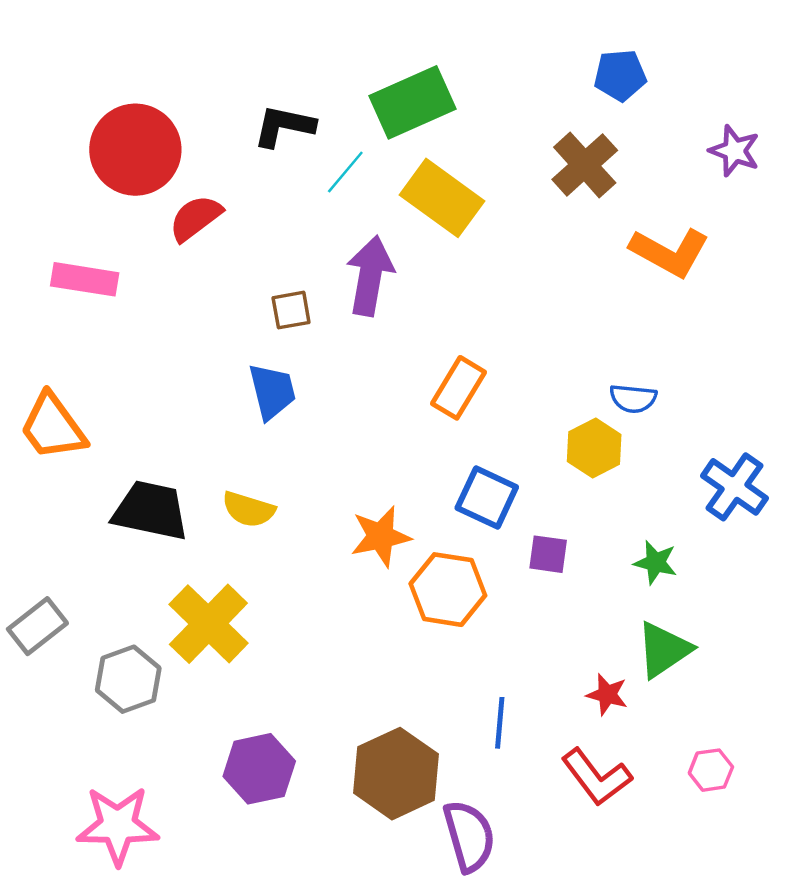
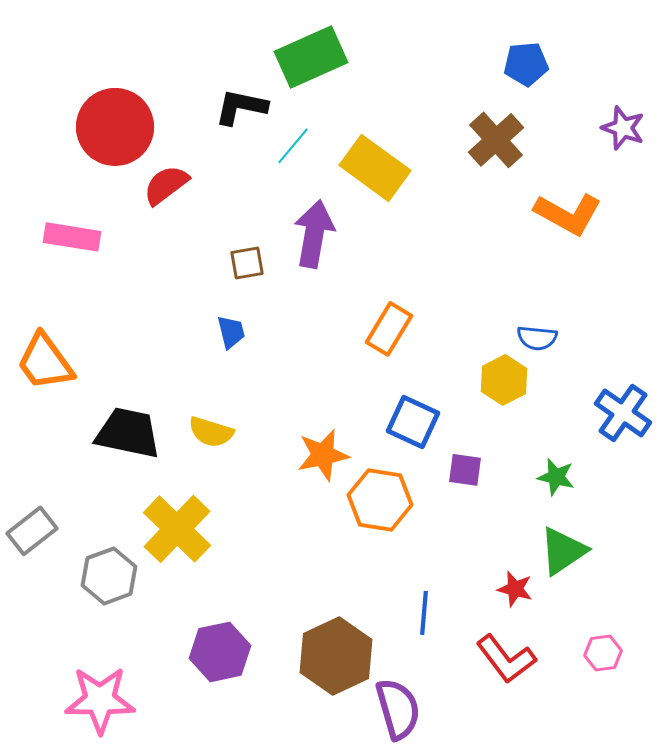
green rectangle: (413, 102) -> (311, 57), moved
blue trapezoid: (272, 391) -> (231, 332), size x0.7

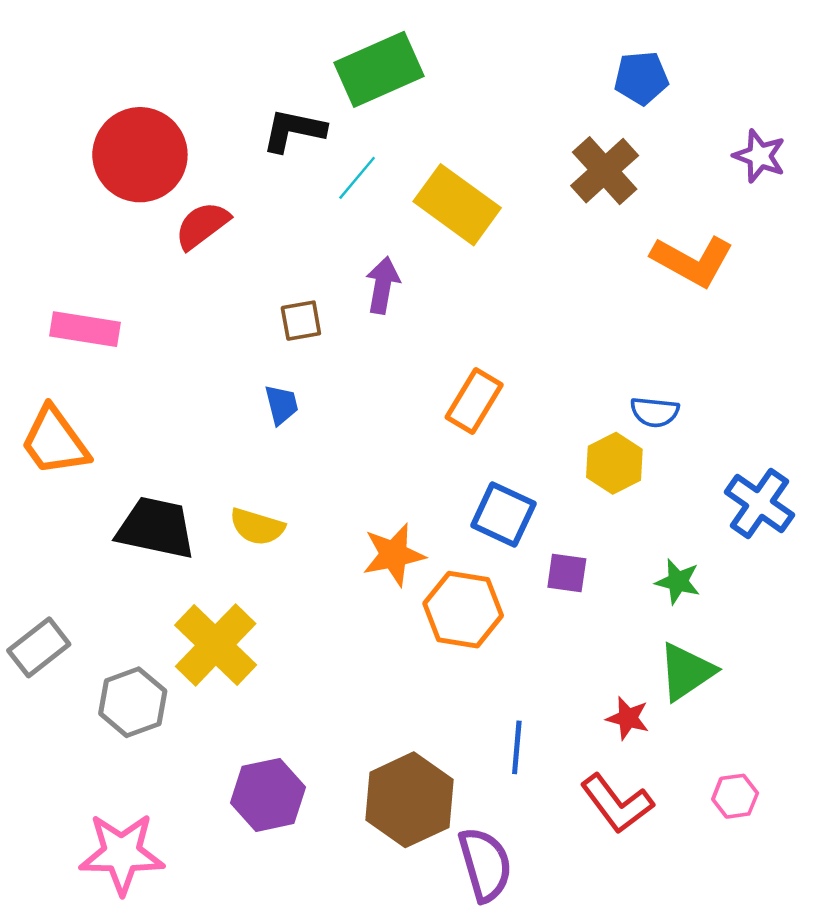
purple arrow: (314, 234) -> (383, 285), size x0.7
pink rectangle: (72, 237) -> (85, 329), moved

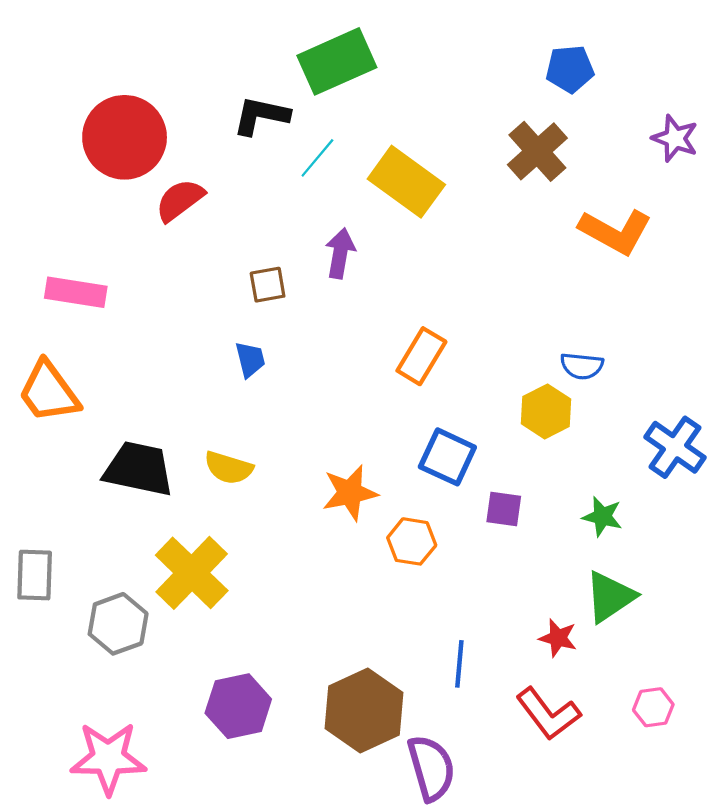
orange hexagon: (463, 610) -> (412, 541), size x0.7
gray rectangle: (39, 647) -> (35, 575), turned -50

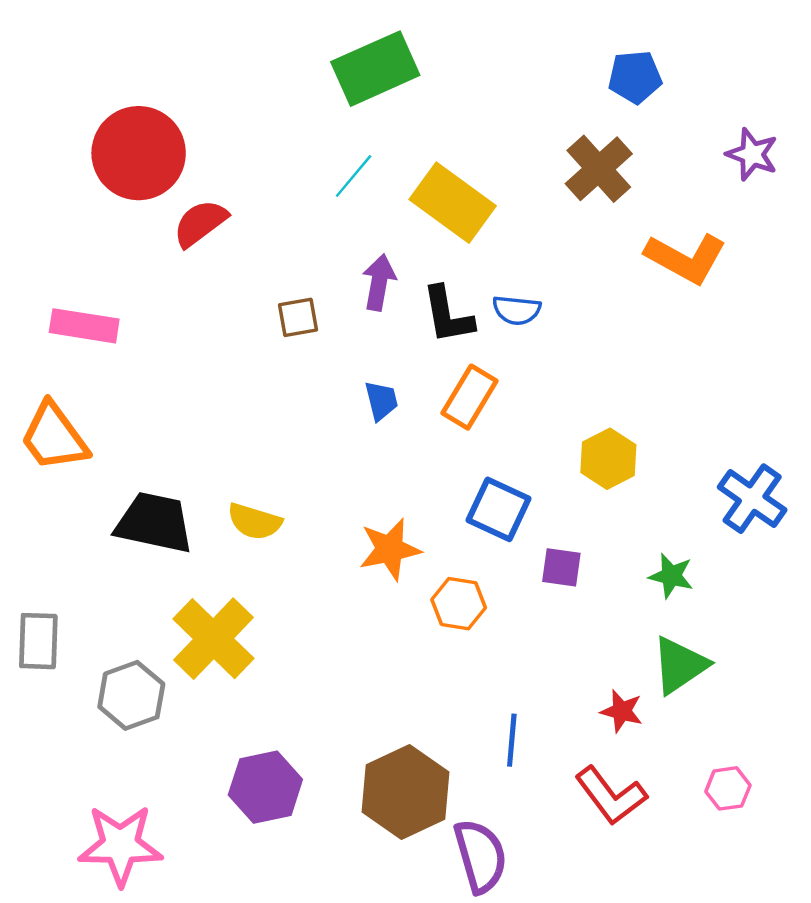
black L-shape: (261, 116) -> (448, 315), moved, turned -112
blue trapezoid: (250, 359) -> (381, 401), moved
blue semicircle: (582, 366) -> (517, 310), moved

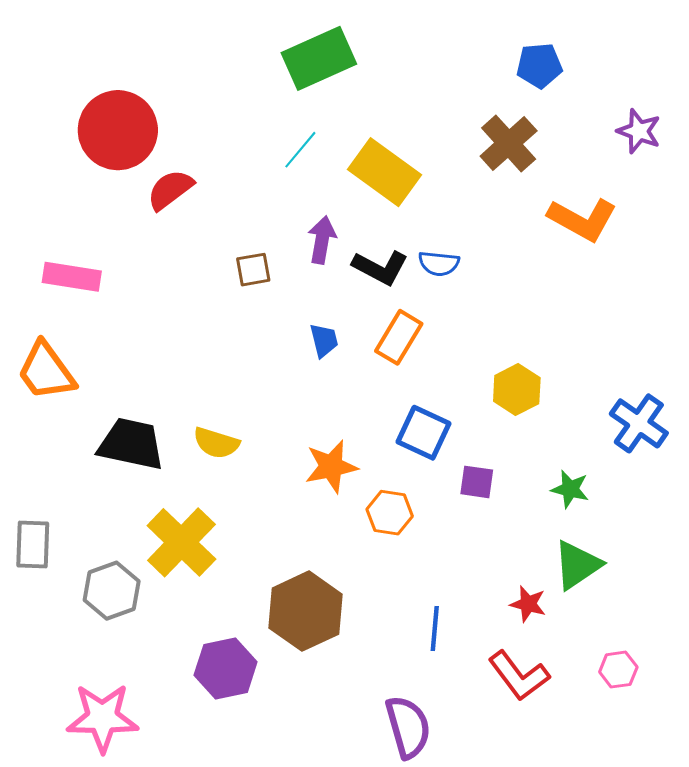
black L-shape: (448, 315) -> (380, 268), turned -52
brown hexagon: (406, 792) -> (306, 611), moved

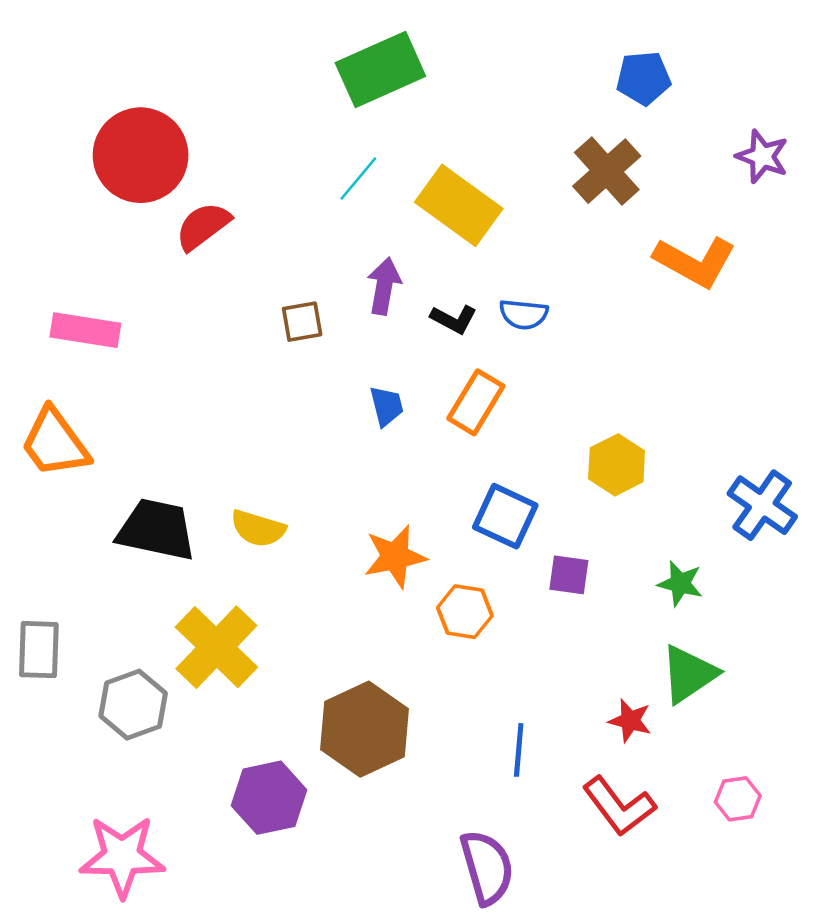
black L-shape: (380, 268) -> (454, 319), size x0.7

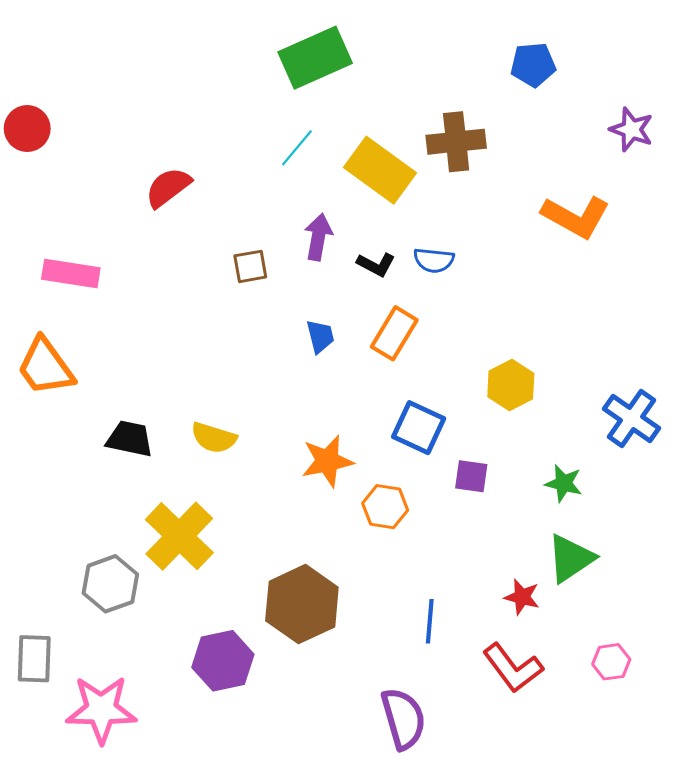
red circle: (141, 155) -> (27, 129), moved, size x0.6
brown cross: (607, 171) -> (456, 142), moved, turned 36
black trapezoid: (156, 530) -> (130, 439), size x0.7
gray rectangle: (39, 650) -> (34, 659), moved

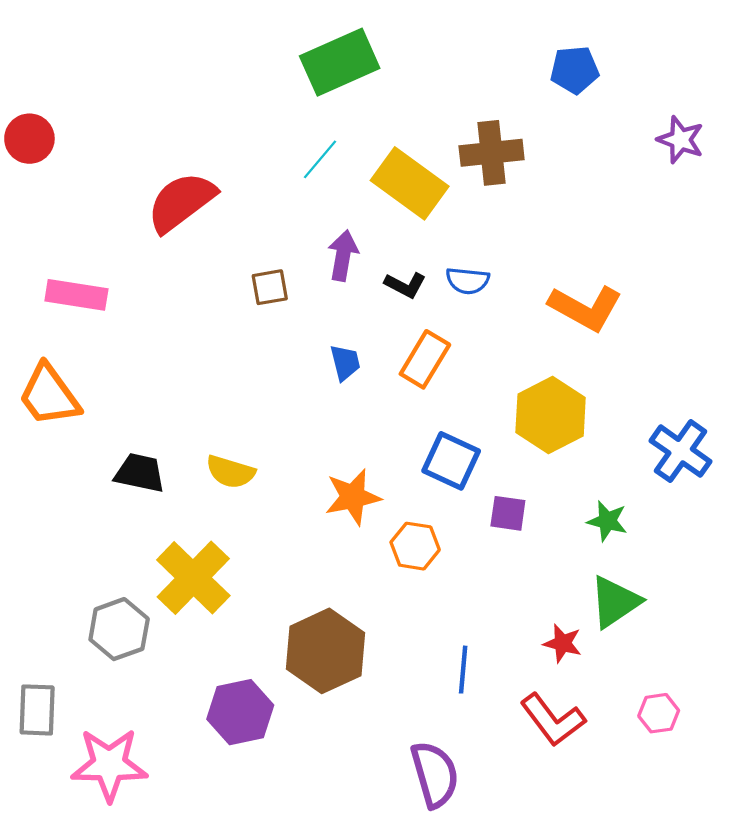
red semicircle: (168, 187) -> (181, 202), size x1.4
orange L-shape: (576, 217) -> (585, 308), moved
yellow hexagon: (511, 385) -> (551, 415), size x1.4

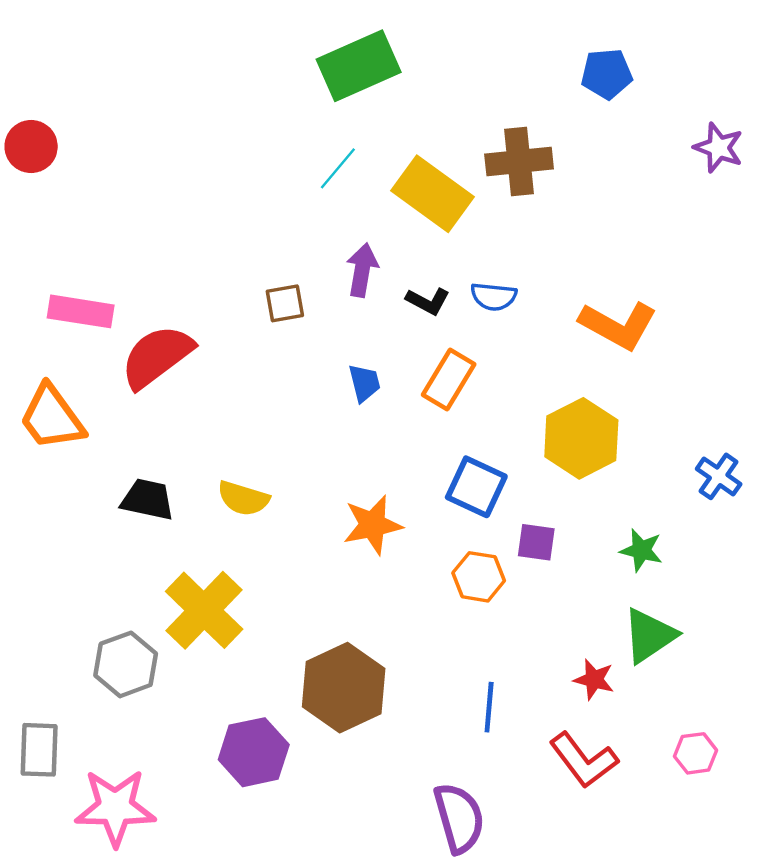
red semicircle: (181, 202) -> (157, 356), moved
blue cross: (681, 451) -> (719, 476), size x0.7
orange hexagon: (415, 546) -> (479, 577), moved

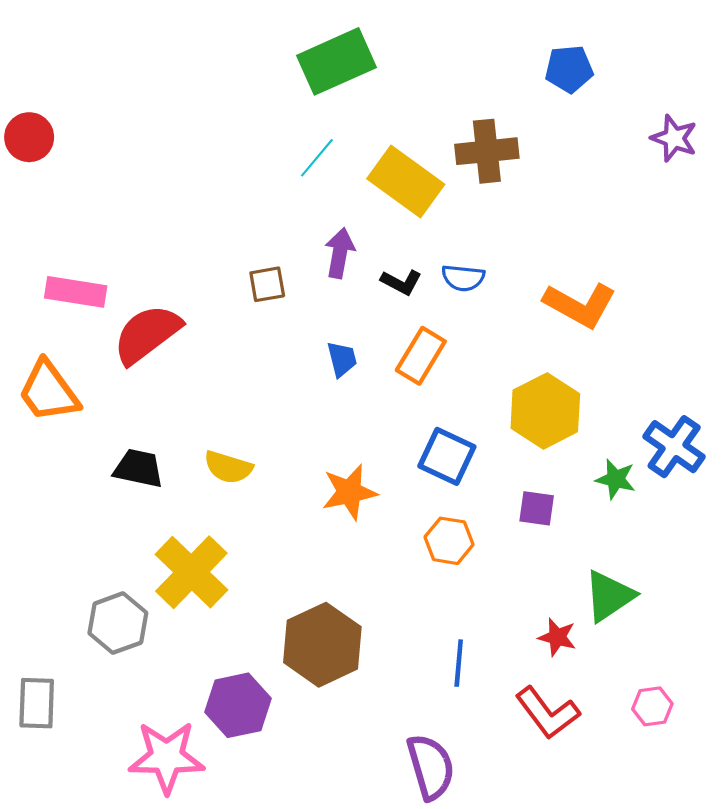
blue cross: (719, 476) -> (674, 447), size x1.4
purple square: (536, 542) -> (537, 508), moved
green star: (641, 550) -> (616, 479), moved
pink star: (115, 808) -> (167, 757), moved

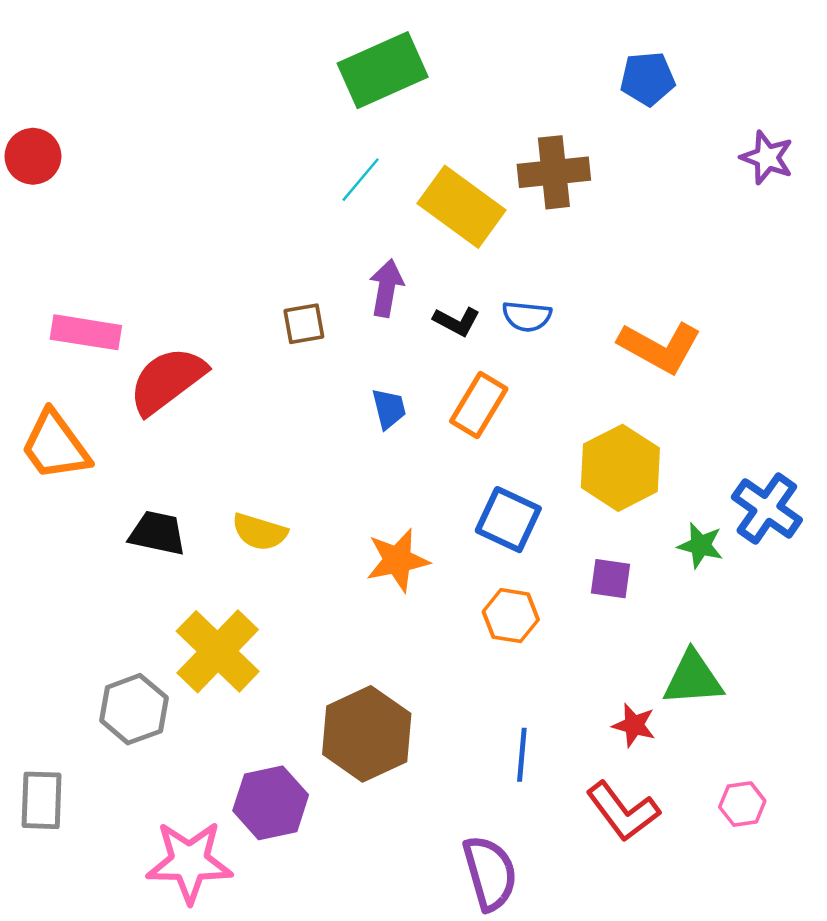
green triangle: (609, 596) -> (693, 678), turned 30

